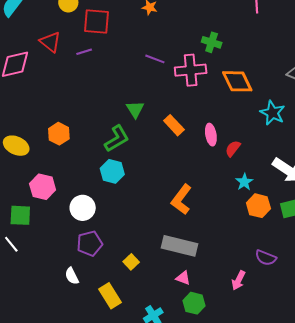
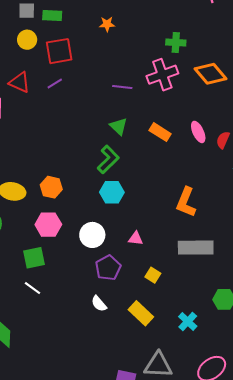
purple line: (155, 59) -> (122, 87), moved
orange hexagon: (59, 134) -> (51, 187), moved
pink triangle: (183, 278) -> (136, 238), moved

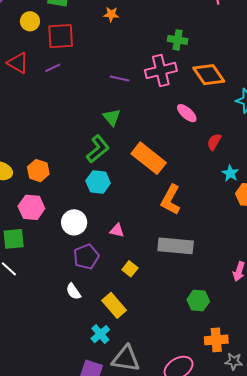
orange rectangle: (160, 132) -> (149, 158), moved, size x1.6
pink ellipse: (198, 132) -> (187, 113), moved, turned -30
cyan cross: (188, 321) -> (100, 334), moved

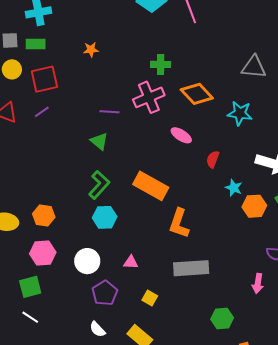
green triangle: (112, 117) -> (99, 141), moved

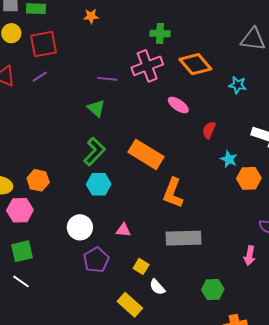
cyan star: (240, 113) -> (238, 85), size x0.7
pink hexagon: (43, 253) -> (20, 210), moved
white semicircle: (97, 329) -> (157, 287), moved

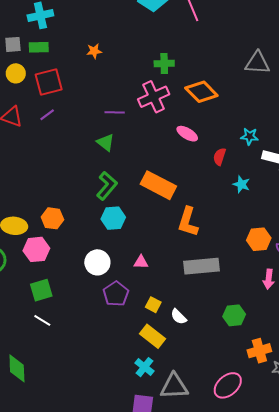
cyan star: (238, 85) -> (250, 136), moved
orange hexagon: (249, 178) -> (259, 239), moved
yellow square: (141, 266) -> (153, 305), moved

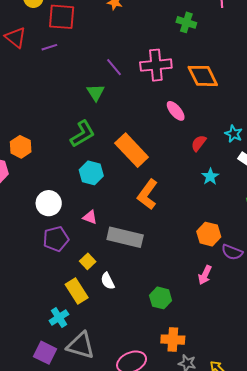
green cross: (164, 64) -> (186, 22), moved
purple line: (115, 112) -> (114, 67), turned 30
cyan hexagon: (113, 218) -> (91, 173), moved
gray rectangle: (201, 266) -> (125, 237), moved

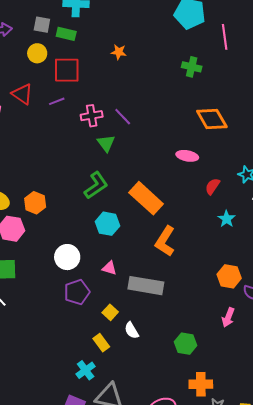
pink cross: (156, 65) -> (92, 116), moved, size x0.7
pink ellipse: (176, 111) -> (187, 156), turned -35
yellow rectangle: (77, 291) -> (101, 343), size x0.7

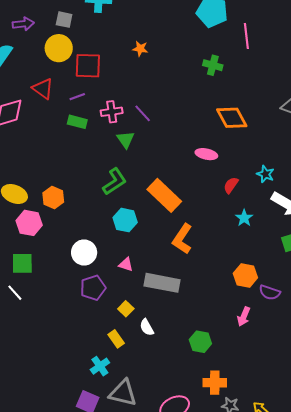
green rectangle: (66, 34) -> (77, 122), moved
yellow circle: (37, 53) -> (59, 48), size x1.4

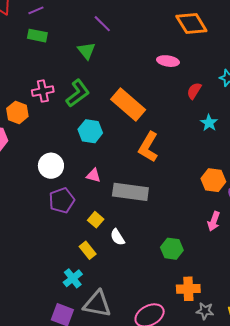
pink cross: (112, 112) -> (43, 91), moved

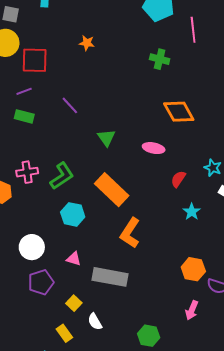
purple line: (102, 24) -> (70, 105), moved
green triangle: (86, 51) -> (106, 138), moved

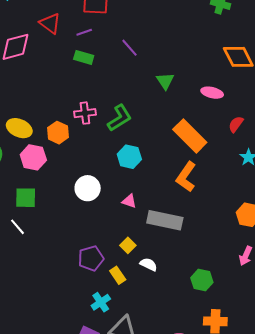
orange rectangle: (112, 190) -> (190, 136), moved
purple pentagon: (41, 282) -> (91, 258), moved
white semicircle: (95, 322) -> (149, 264), turned 144

